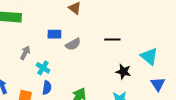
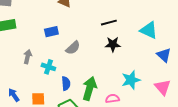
gray semicircle: (73, 44) -> (73, 48), moved
black star: (123, 72) -> (113, 44), moved
blue semicircle: (47, 88) -> (66, 83), moved

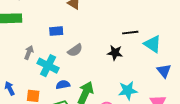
black line: (109, 23) -> (130, 33), moved
cyan cross: (48, 67) -> (48, 66), size x1.5
blue semicircle: (66, 83) -> (63, 85), turned -104

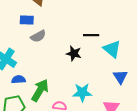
blue rectangle: (56, 31) -> (27, 20), moved
gray semicircle: (75, 50) -> (38, 36), moved

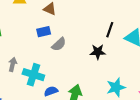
black line: (91, 35) -> (110, 30), turned -56

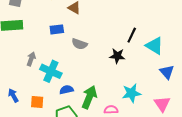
blue rectangle: (44, 32) -> (57, 29), moved
gray semicircle: (59, 44) -> (80, 44), turned 56

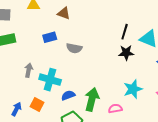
black star: (117, 56) -> (126, 53), moved
blue arrow: (13, 95) -> (16, 109), turned 64
orange square: (37, 102) -> (37, 104), moved, turned 32

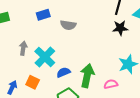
cyan cross: (50, 80) -> (45, 57), turned 30

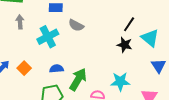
gray arrow: (23, 48) -> (20, 22), moved, turned -32
cyan cross: (45, 57) -> (48, 37), moved

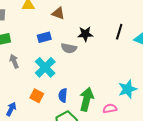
black star: (125, 45) -> (85, 34), moved
orange square: (24, 68) -> (37, 96), moved
blue semicircle: (57, 69) -> (63, 95), turned -64

